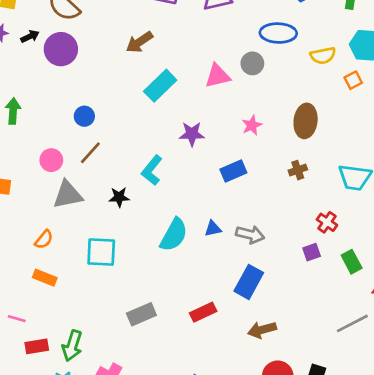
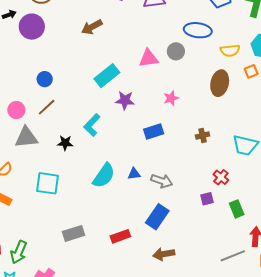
cyan rectangle: (160, 86) -> (107, 76), moved
brown ellipse: (306, 121) -> (220, 83), moved

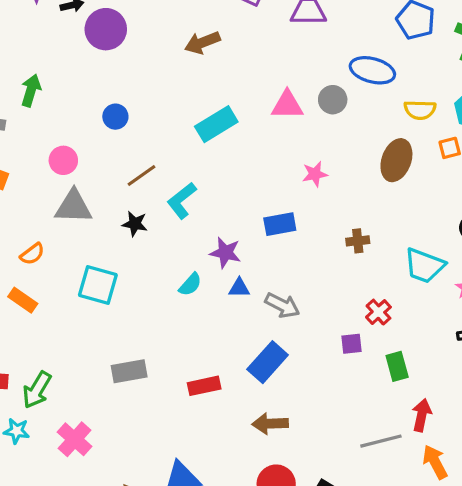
purple star: (125, 100) -> (225, 253), moved
brown line: (47, 107) -> (142, 175), moved
cyan semicircle: (104, 176) -> (190, 284), size x0.6

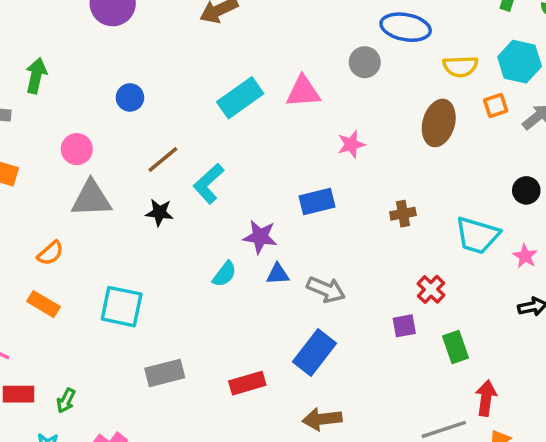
pink triangle: (287, 105) -> (303, 92), moved
cyan square: (98, 285) -> (122, 307), moved
green arrow: (37, 390) -> (66, 401), size x0.6

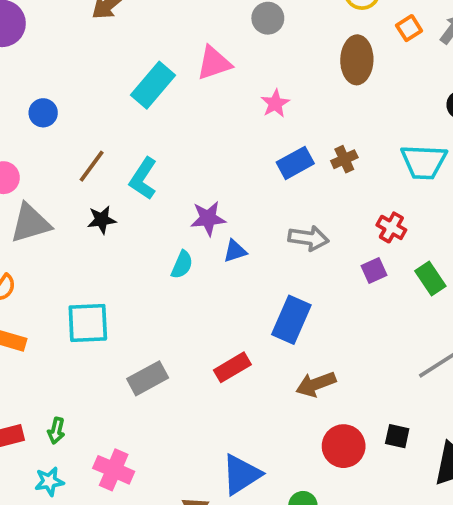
blue rectangle: (317, 202) -> (295, 163), moved
gray arrow: (326, 290) -> (308, 238), moved

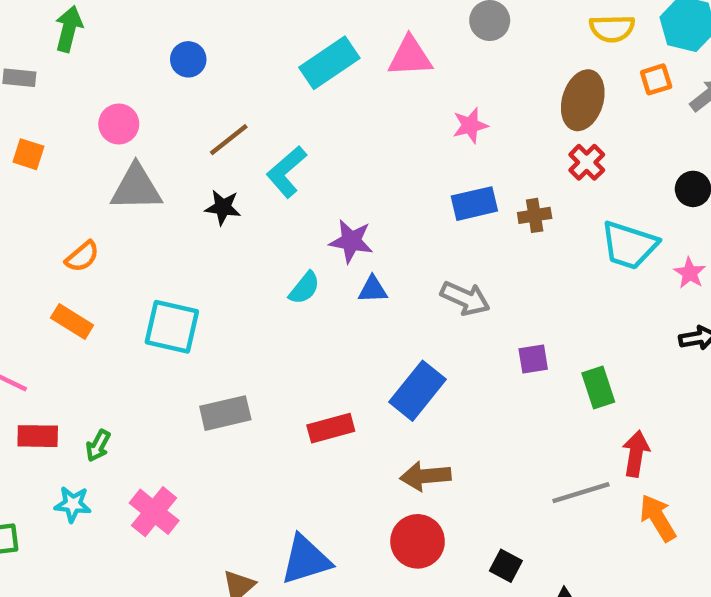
red cross: (391, 227) -> (587, 162), moved
red circle: (344, 446) -> (418, 541), moved

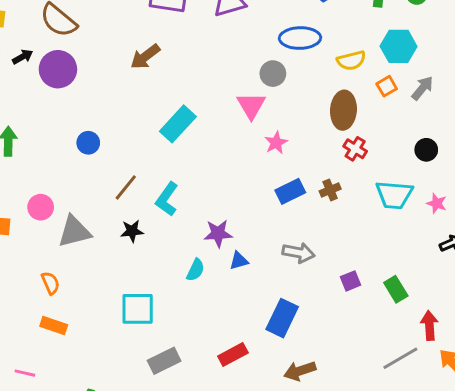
pink triangle: (410, 57) -> (251, 106), moved, turned -44
pink circle: (119, 124) -> (41, 207), moved
orange semicircle: (82, 257) -> (50, 283), turned -60
cyan square: (172, 327) -> (138, 309), moved

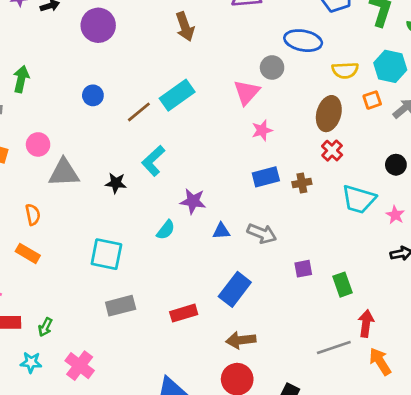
brown arrow: (145, 57) -> (185, 27), moved, turned -84
purple circle: (58, 69) -> (98, 25), moved
brown line: (126, 187) -> (139, 112), moved
blue triangle: (239, 261) -> (221, 231), moved

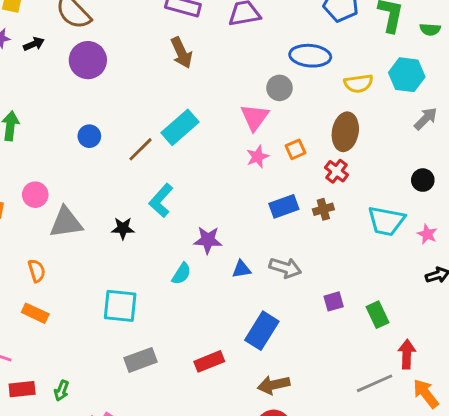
orange square: (372, 100) -> (296, 149), moved
pink star: (262, 130) -> (258, 157), moved
red cross: (332, 151) -> (337, 171), moved

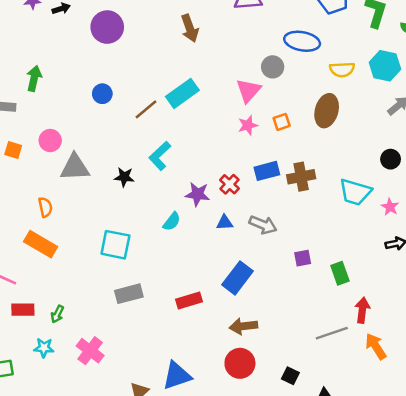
red cross: (337, 171) -> (229, 184), moved
brown cross: (323, 209) -> (301, 177), size x1.5
orange rectangle: (35, 313) -> (41, 244), size x1.4

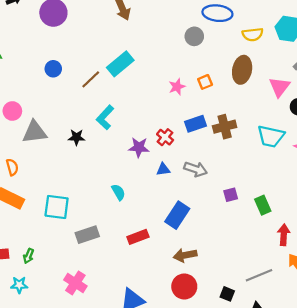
pink triangle: (248, 90) -> (279, 87), moved
cyan semicircle: (172, 221) -> (118, 192), moved, turned -63
cyan square: (115, 245) -> (57, 207), moved
gray line: (332, 333) -> (259, 275), moved
pink cross: (90, 351) -> (75, 283), moved

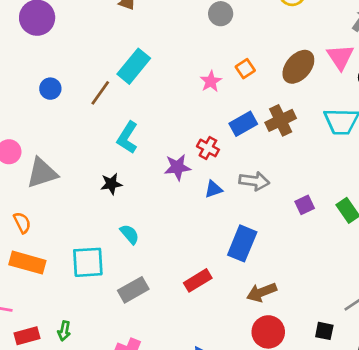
brown ellipse: (242, 70) -> (298, 67), moved, turned 40
black star: (77, 137) -> (111, 184), moved
cyan semicircle: (118, 192) -> (130, 234), moved

